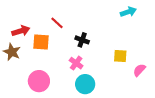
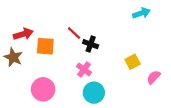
red line: (57, 23) -> (74, 33), moved
yellow square: (120, 56) -> (133, 62), turned -32

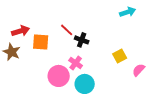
pink circle: (43, 89) -> (59, 76), moved

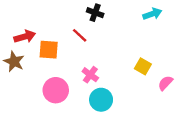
black cross: (82, 40) -> (95, 13), moved
yellow square: (120, 56) -> (143, 66), turned -32
pink circle: (59, 76) -> (56, 90), moved

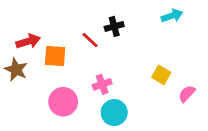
black cross: (95, 13) -> (114, 26), moved, turned -35
pink cross: (90, 75) -> (102, 84), turned 35

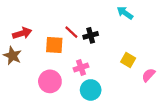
cyan arrow: (172, 16) -> (125, 13), moved, turned -126
black cross: (114, 26) -> (91, 35), moved
orange square: (55, 56) -> (54, 45), moved

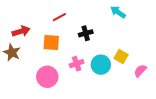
red line: (71, 32) -> (59, 17), moved, turned -72
cyan circle: (91, 90) -> (101, 65), moved

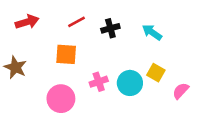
cyan arrow: (118, 12) -> (152, 32), moved
red arrow: (21, 31) -> (27, 22), moved
black cross: (86, 33) -> (110, 28), moved

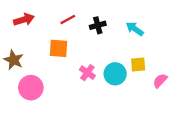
yellow square: (156, 73) -> (138, 65), turned -35
pink cross: (99, 82) -> (87, 73), turned -35
pink circle: (61, 99) -> (31, 88), moved

